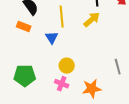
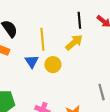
yellow circle: (67, 66) -> (53, 65), moved

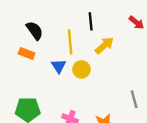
black line: (79, 20) -> (91, 21), moved

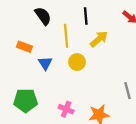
black semicircle: (35, 31) -> (43, 16), moved
blue triangle: (59, 66) -> (45, 63), moved

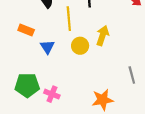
yellow arrow: (99, 39) -> (103, 36), moved, turned -30
pink cross: (66, 109) -> (52, 94), moved

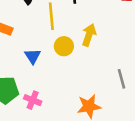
blue triangle: (47, 47) -> (33, 56), moved

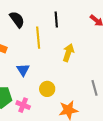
yellow circle: (64, 46) -> (47, 89), moved

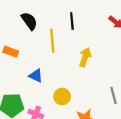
blue triangle: (23, 70) -> (36, 76), turned -32

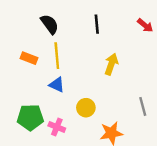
yellow line: (52, 41) -> (57, 56), moved

